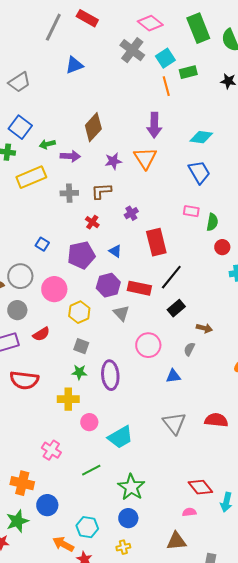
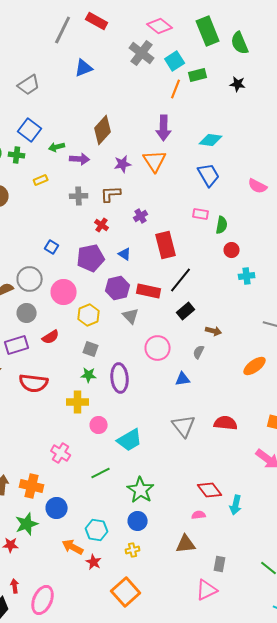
orange line: (166, 86) -> (176, 89), turned 36
yellow rectangle: (31, 177) -> (41, 180), size x0.5

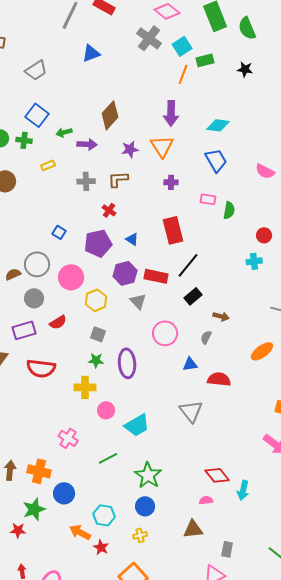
purple cross: (141, 216) -> (171, 182), moved, turned 32
red circle: (232, 250) -> (264, 235), moved
red semicircle: (226, 423) -> (219, 379), moved

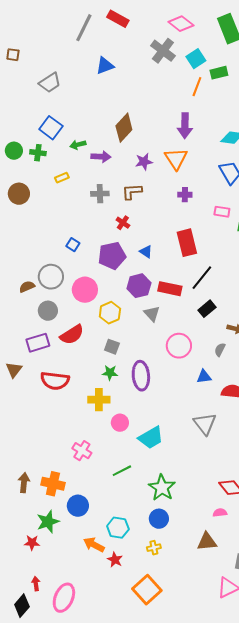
red semicircle: (58, 322) -> (72, 335), size x1.4

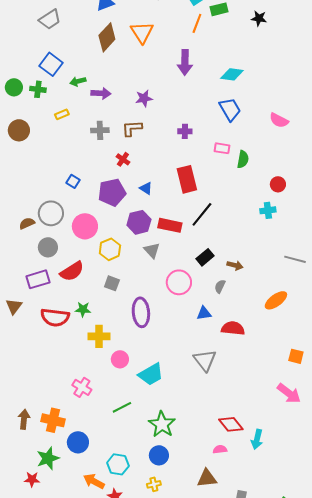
brown diamond: (124, 128) -> (107, 37), moved
orange triangle: (176, 159) -> (142, 32), moved
black rectangle: (207, 309) -> (205, 257), moved
green star: (110, 373) -> (83, 309), moved

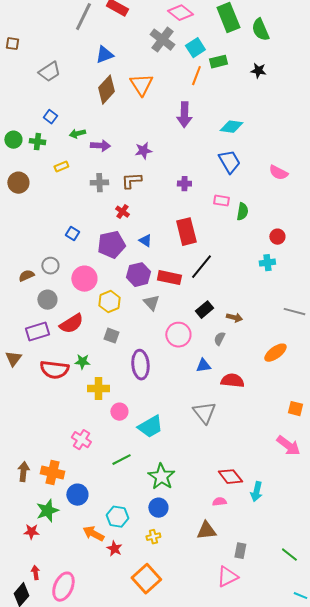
blue square: (51, 64) -> (50, 117), size x0.6
gray circle: (51, 213) -> (50, 266), size x0.7

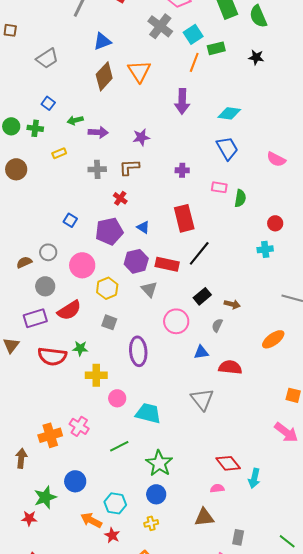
cyan trapezoid: (150, 427) -> (148, 413), turned -136
orange cross: (52, 473) -> (50, 435), moved, turned -30

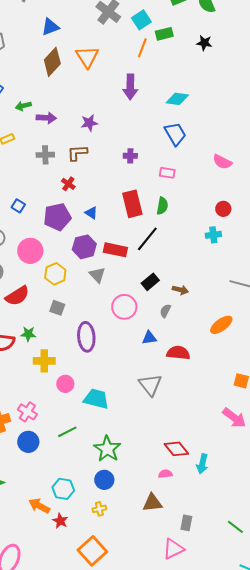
pink semicircle: (276, 159) -> (222, 162), moved
green semicircle: (240, 198) -> (162, 206), moved
blue circle: (75, 481) -> (28, 442), moved

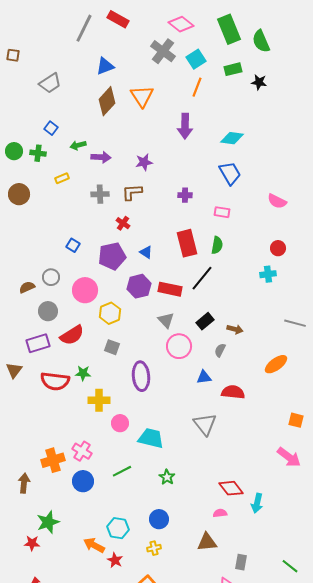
green rectangle: (164, 34) -> (233, 69), moved
gray triangle: (97, 275) -> (166, 320), moved
green star: (107, 449) -> (167, 477), moved, size x0.6

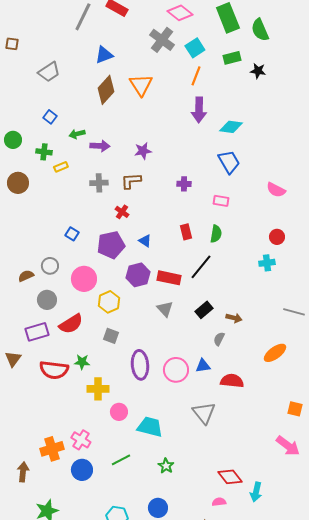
purple arrow: (185, 126) -> (199, 110), moved
green cross: (38, 153) -> (44, 152), moved
red rectangle: (187, 243) -> (186, 232), size x0.6
pink circle: (179, 346) -> (176, 370), moved

